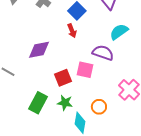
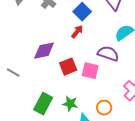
red arrow: (72, 31) -> (77, 32), turned -120
red square: (63, 78) -> (68, 67), moved

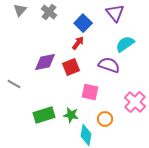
red square: (68, 67) -> (71, 67), moved
pink square: (90, 71) -> (90, 92), moved
green rectangle: (43, 104) -> (44, 115), turned 45

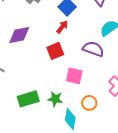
purple diamond: (45, 62) -> (19, 35), moved

